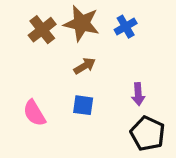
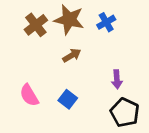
blue square: (83, 105) -> (68, 99), moved, turned 30

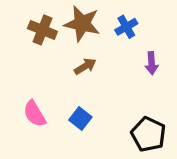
brown cross: (36, 25) -> (42, 30), turned -30
purple arrow: (117, 79) -> (152, 63), moved

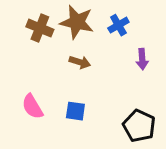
brown arrow: (85, 66) -> (80, 62), turned 48
blue square: (80, 118) -> (75, 111), turned -30

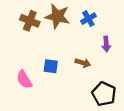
brown arrow: (80, 62) -> (83, 63), moved
blue square: (75, 111) -> (51, 66), moved

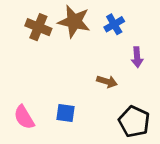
blue square: (51, 66) -> (66, 113), moved
pink semicircle: (24, 79) -> (24, 117), moved

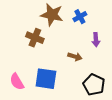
brown cross: (38, 27) -> (35, 38), moved
blue square: (66, 113) -> (46, 79), size x1.6

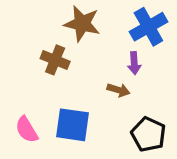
blue cross: (80, 17) -> (148, 27), moved, size x1.6
purple arrow: (96, 40) -> (134, 63), moved

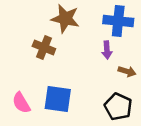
blue cross: (148, 27) -> (118, 21), turned 36
brown arrow: (118, 90) -> (127, 71), moved

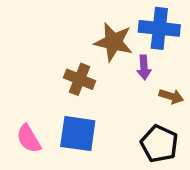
brown star: (65, 18) -> (113, 42), moved
brown cross: (44, 47) -> (80, 79), moved

